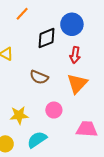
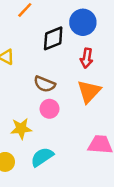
pink circle: (54, 110) -> (50, 109), moved

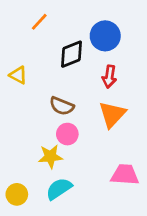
yellow star: (21, 129) -> (50, 156), moved

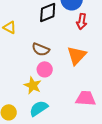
red arrow: (109, 77) -> (82, 21), moved
yellow star: (50, 156) -> (33, 85), turned 30

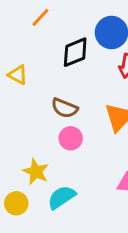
yellow star: (33, 85) -> (36, 172), moved

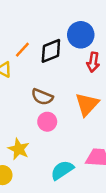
orange line: (40, 17) -> (22, 50), moved
cyan semicircle: (62, 197) -> (62, 170), moved

